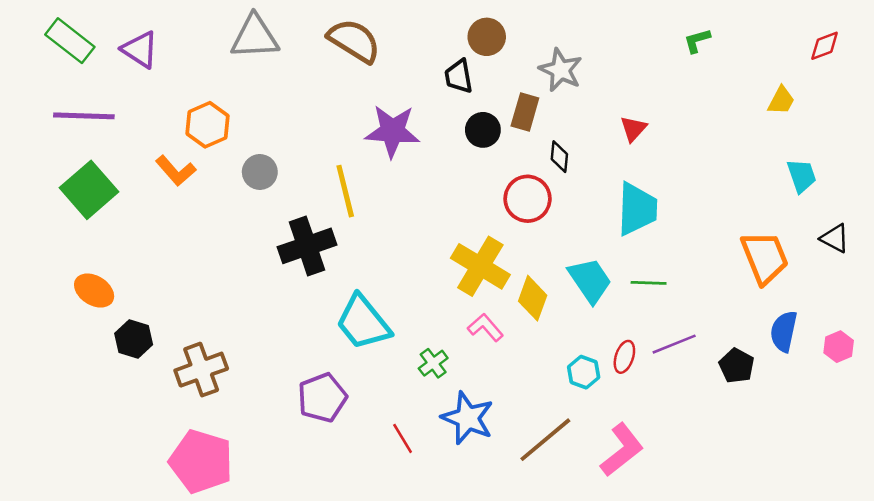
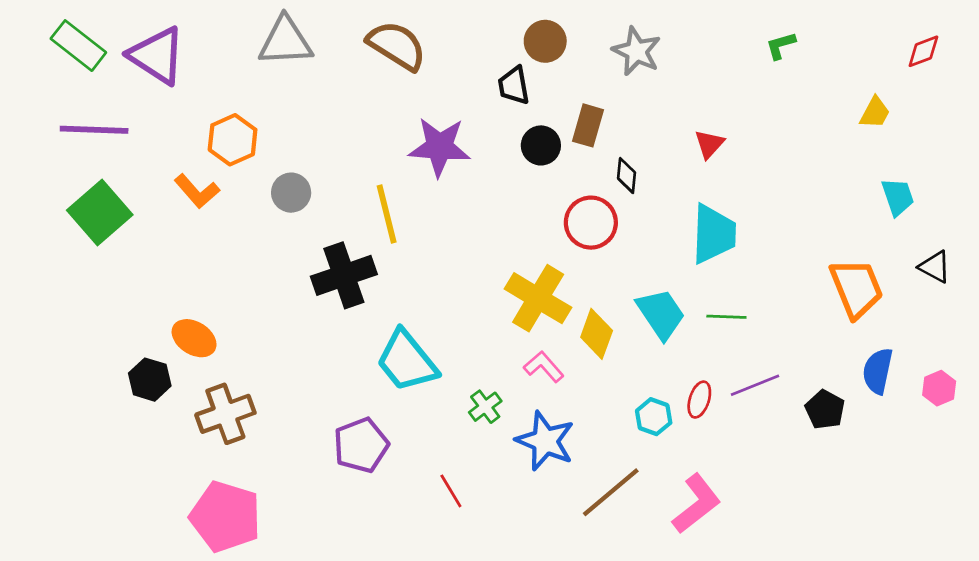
purple triangle: (140, 50) -> (157, 56), size x1.4
gray star: (561, 70) -> (637, 51), moved
orange ellipse: (94, 291) -> (194, 338), moved
blue star: (468, 418) -> (545, 441), moved

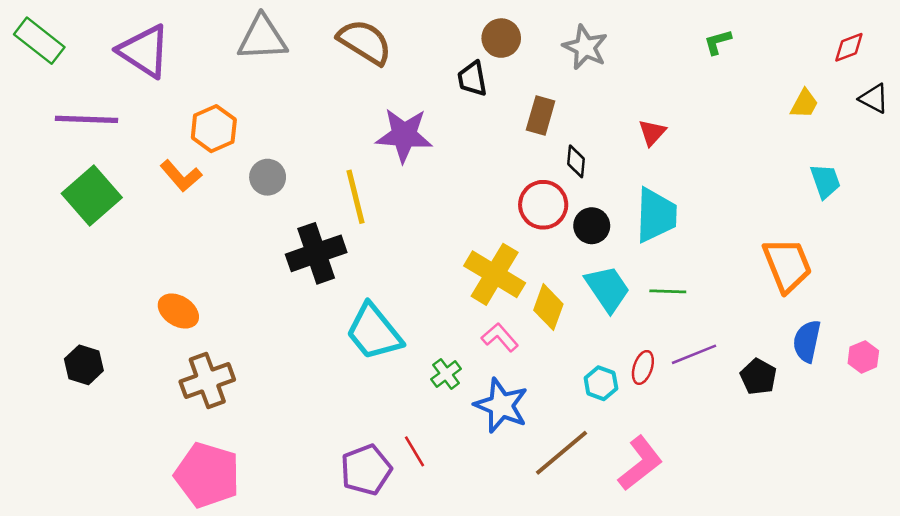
green rectangle: (78, 46) -> (39, 41), moved
black circle: (541, 145) -> (592, 226), moved
black triangle: (935, 267) -> (874, 98), moved
black hexagon: (150, 380) -> (84, 365), moved
purple pentagon: (361, 445) -> (366, 470), moved

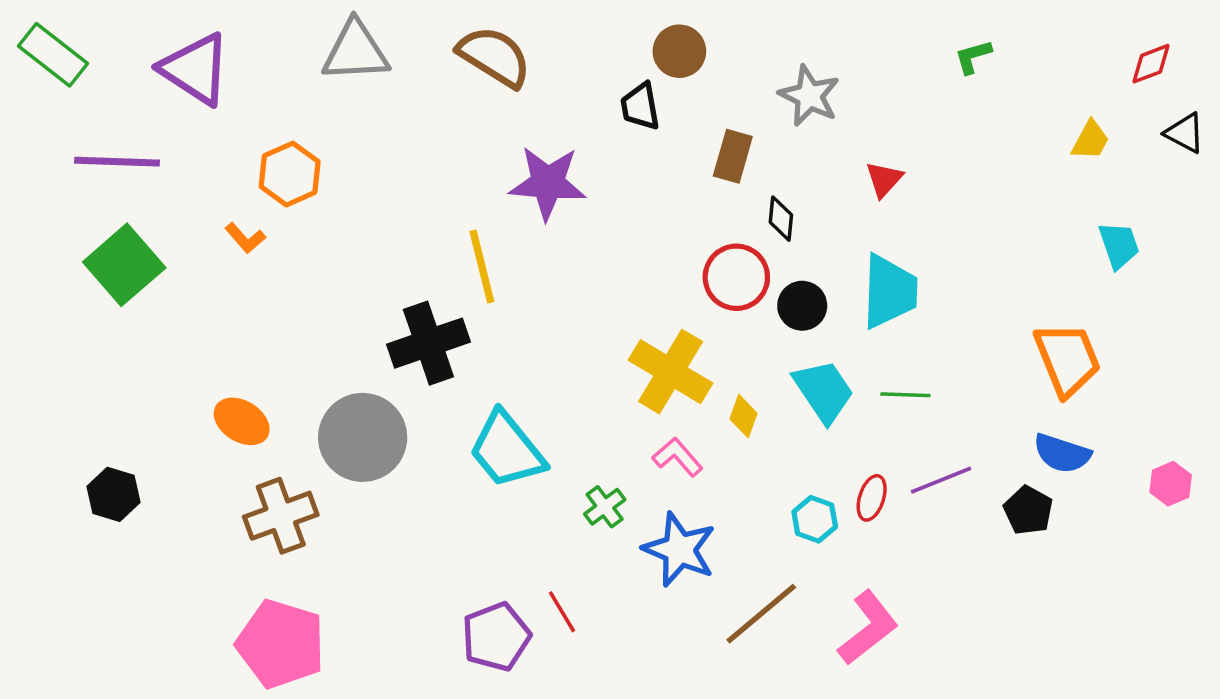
gray star: (585, 47) -> (809, 96), moved
orange L-shape: (181, 176) -> (245, 238), size x0.7
gray circle: (268, 177) -> (363, 437), moved, size x1.8
yellow diamond: (548, 307) -> (743, 416), size x0.7
blue semicircle: (807, 341) -> (1062, 453), moved, turned -84

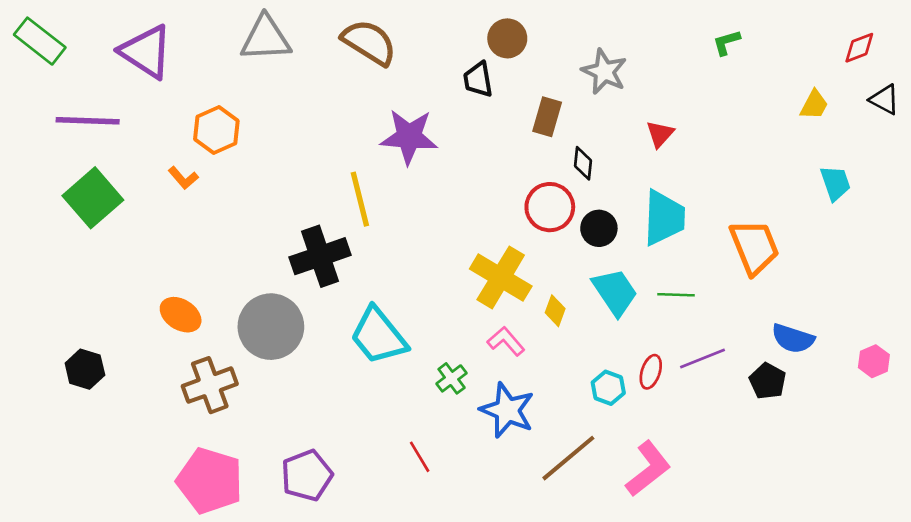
orange trapezoid: (1067, 359) -> (754, 247), moved
purple pentagon: (496, 637) -> (307, 475), moved

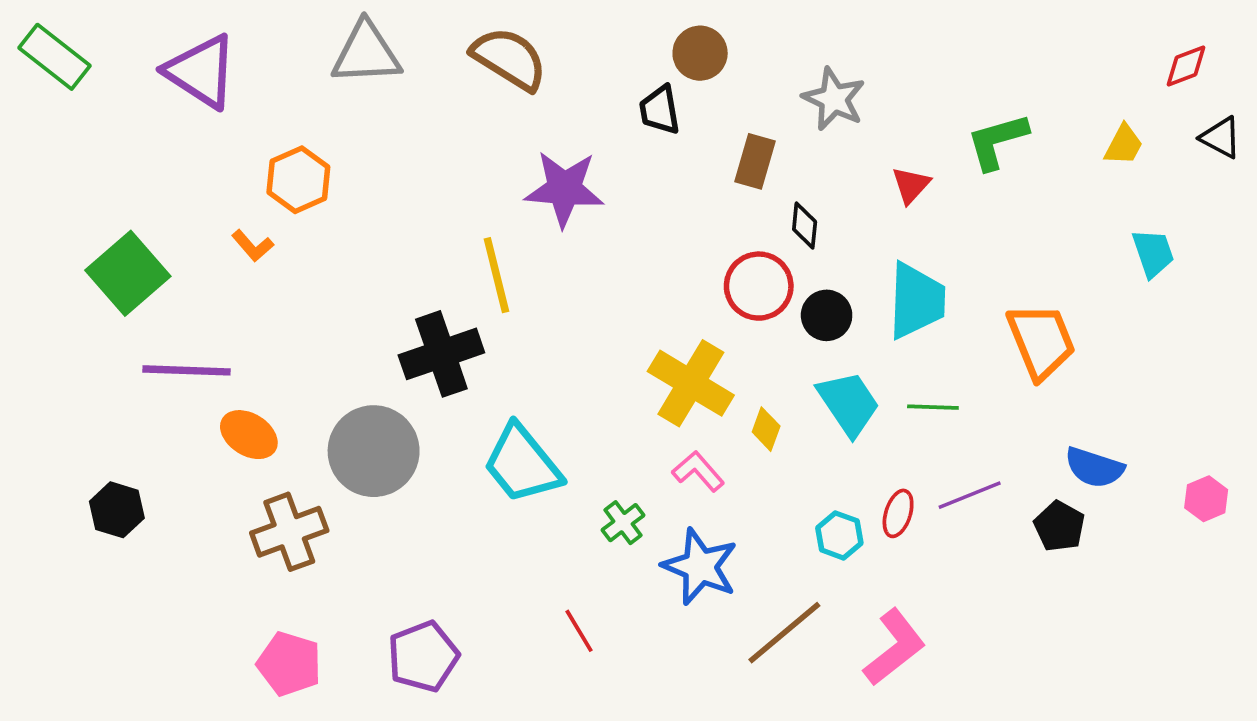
green L-shape: (726, 42) -> (997, 141), moved, size x1.6
purple line: (88, 121) -> (187, 370), moved
pink pentagon: (210, 481) -> (289, 664), size x0.7

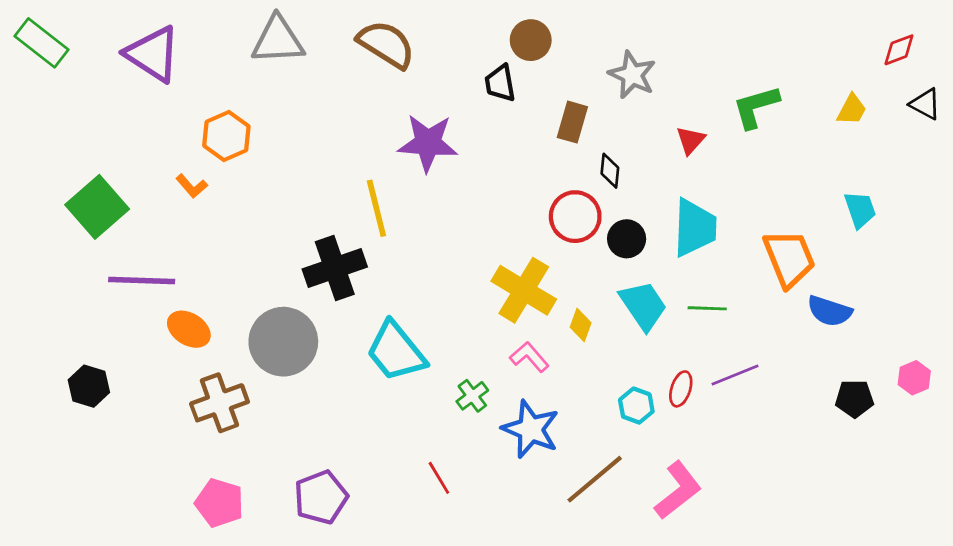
cyan trapezoid: (1153, 253) -> (860, 210), moved
blue semicircle: (1094, 468) -> (829, 311), moved
black pentagon: (1059, 526) -> (854, 399), moved, turned -30

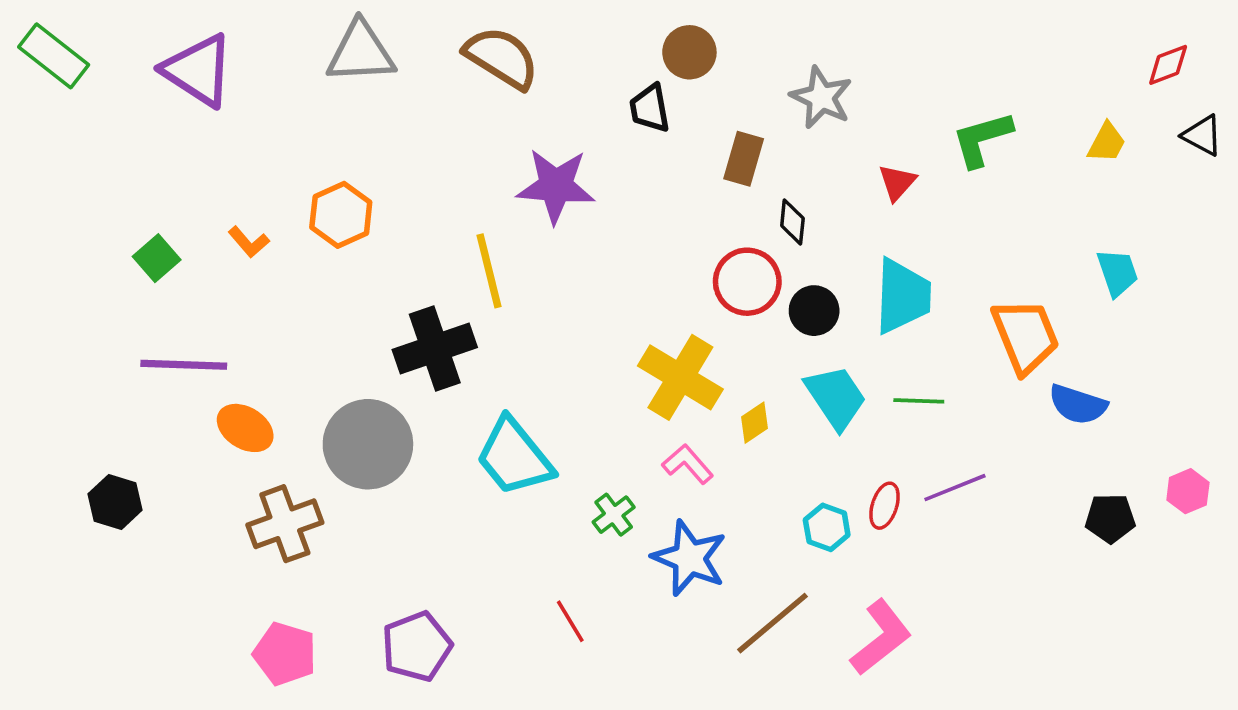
orange hexagon: (226, 136) -> (341, 215), moved
green square: (97, 207) -> (157, 258), moved, size x0.6
yellow diamond: (581, 325) -> (754, 423), turned 36

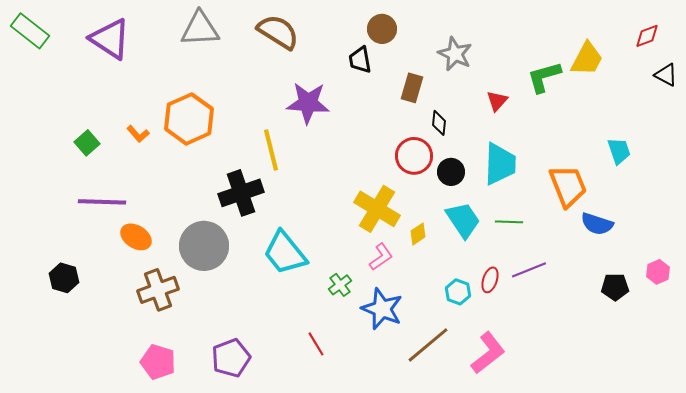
yellow trapezoid: (1107, 143) -> (587, 59), moved, size x1.5
orange hexagon: (341, 215) -> (189, 119), size x1.4
pink L-shape: (688, 464) -> (381, 257), turned 96

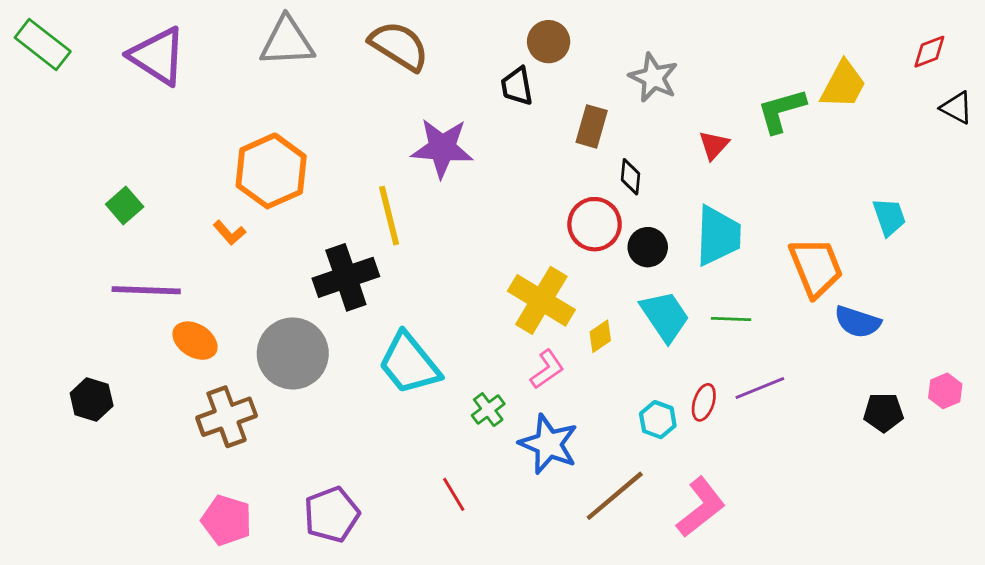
orange L-shape: (138, 134) -> (229, 233), moved

